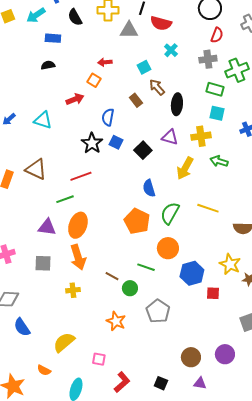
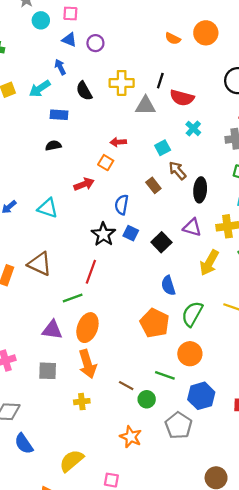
red line: (81, 176) -> (91, 272), turned -50
blue hexagon: (192, 273) -> (201, 396), moved

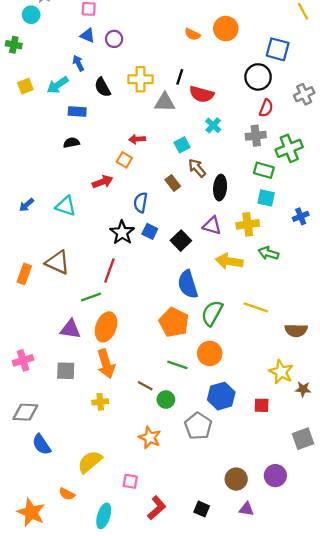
cyan circle: (41, 20) -> (31, 15), moved
yellow arrow: (209, 263) -> (229, 261), turned 70
blue semicircle: (168, 285) -> (188, 284), size x1.4
green line: (165, 375) -> (177, 365), moved

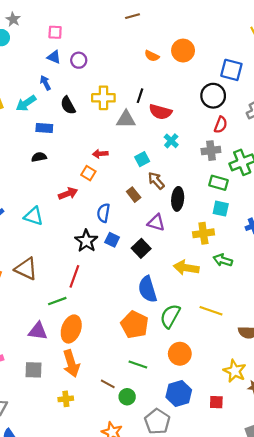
purple triangle: (212, 226) -> (156, 223), moved
orange circle: (210, 353) -> (180, 354), moved

